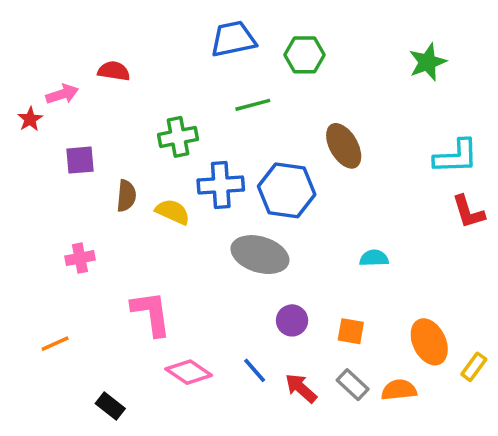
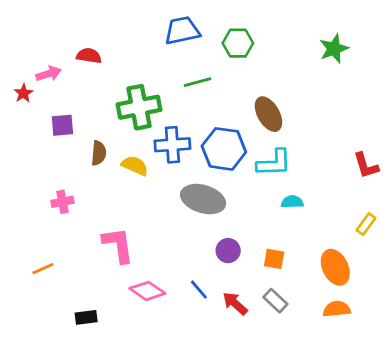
green cross: (178, 137) -> (139, 107), size x1.4
cyan L-shape: (456, 157) -> (274, 163), moved
yellow rectangle: (474, 367) -> (366, 224), moved
orange semicircle: (399, 390) -> (337, 309), moved
black rectangle: (110, 406) -> (86, 317), turned -45

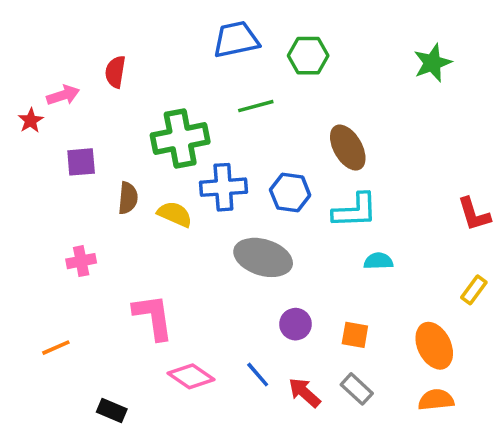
red semicircle: (89, 56) -> (115, 72), turned -90
blue hexagon: (224, 149) -> (290, 193), size x0.7
black rectangle: (86, 317) -> (112, 411), turned 30

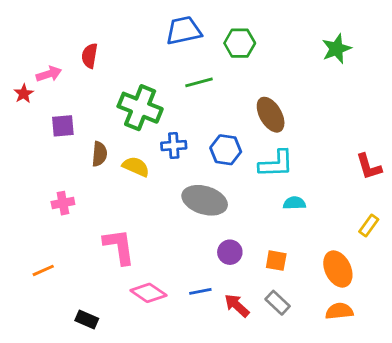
green cross: (180, 139) -> (140, 108), turned 33
blue cross: (223, 187) -> (174, 146), size x0.7
blue line: (258, 375) -> (200, 291), turned -60

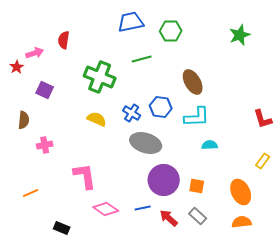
purple square: (63, 126) -> (45, 90), turned 30
blue cross: (174, 146) -> (132, 113), moved, turned 36
brown semicircle: (99, 154) -> (24, 120), moved
purple circle: (230, 252) -> (164, 180), size x1.8

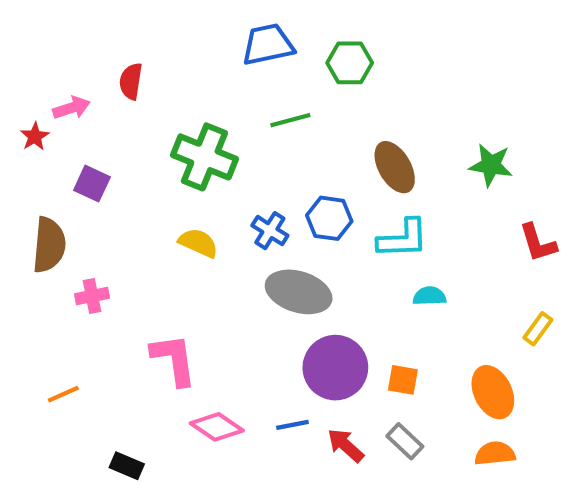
green star: (240, 35) -> (491, 165), moved, turned 30
brown semicircle: (24, 120) -> (49, 245), size x1.5

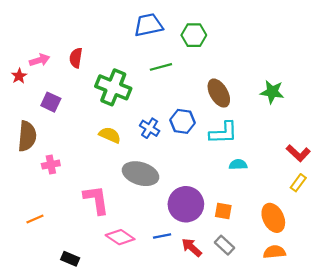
red semicircle: (131, 81) -> (76, 58), moved
red L-shape: (538, 243) -> (298, 153), moved, turned -30
gray ellipse: (299, 292) -> (141, 174), moved

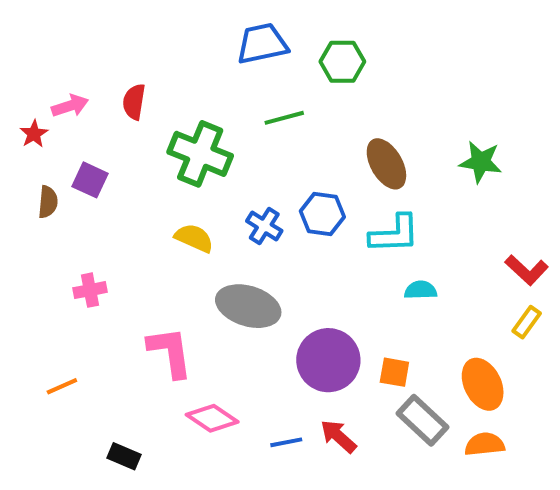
brown semicircle: (27, 136) -> (48, 202), moved, size x0.6
blue line: (162, 236) -> (286, 442), moved
gray rectangle: (224, 245) -> (423, 420), moved, size x1.4

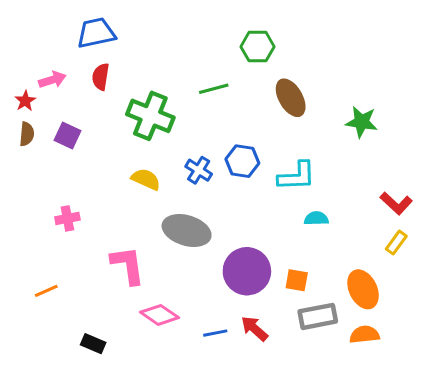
blue trapezoid: (262, 44) -> (96, 33), moved
brown ellipse: (386, 164) -> (291, 98), moved
brown semicircle: (48, 202) -> (27, 134), moved
gray rectangle: (423, 420) -> (318, 316), turned -54

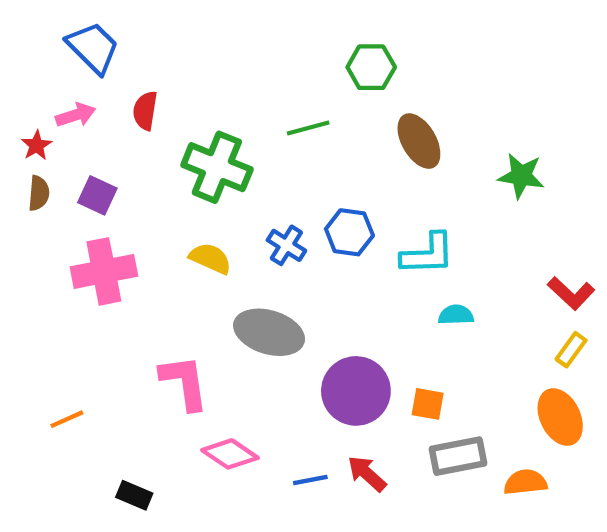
blue trapezoid: (96, 33) -> (93, 48), moved, turned 57
pink cross: (67, 218) -> (104, 271), moved, size x1.8
orange ellipse: (363, 289) -> (560, 417), moved

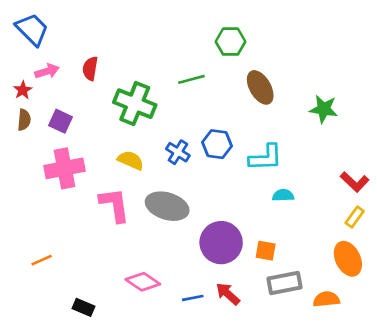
blue trapezoid: (93, 48) -> (32, 29), moved
pink L-shape: (184, 382) -> (114, 205), moved

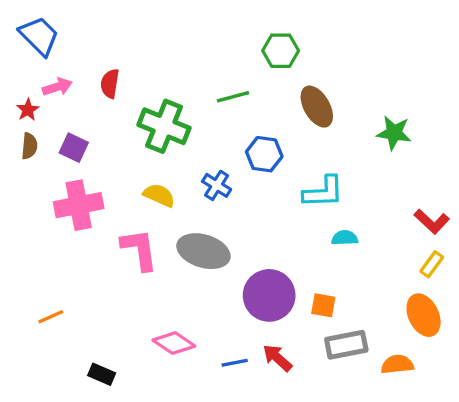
blue hexagon: (217, 144) -> (264, 154), moved

